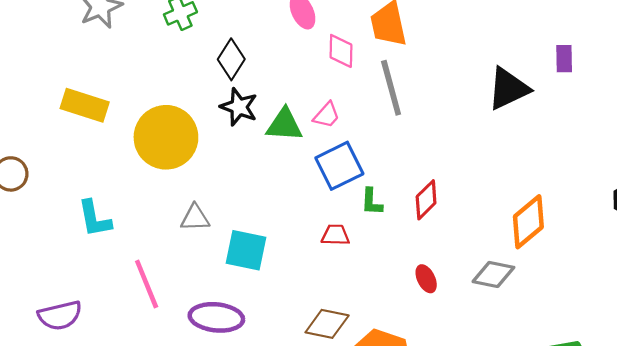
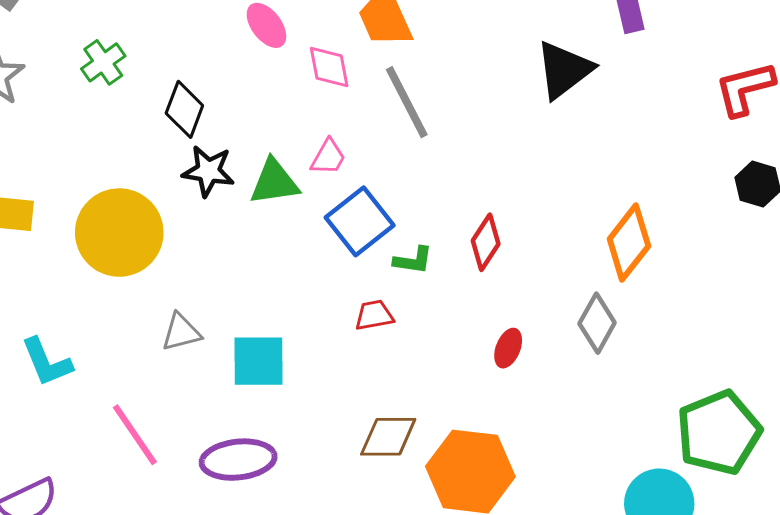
green L-shape: (372, 202) -> (413, 260), turned -72
gray diamond: (493, 274) -> (597, 323), turned -60
red ellipse: (426, 279) -> (508, 348), turned 60

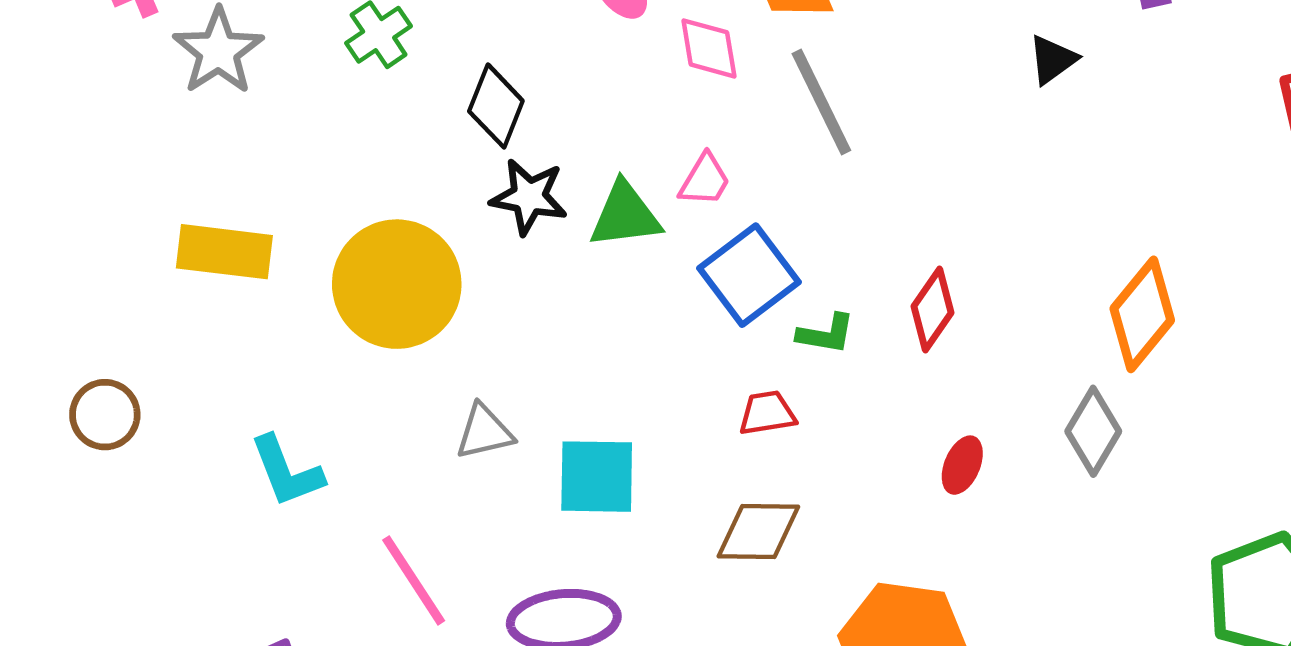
black triangle: (564, 70) -> (1053, 60), size x0.6
brown diamond: (388, 437) -> (758, 531), moved

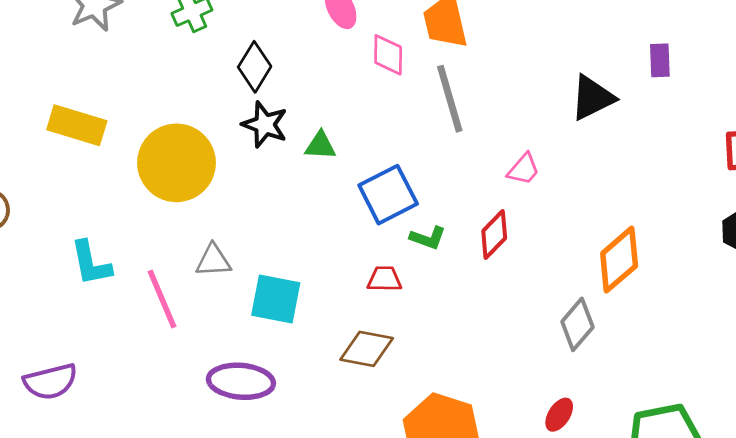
black triangle: (1053, 60) -> (592, 98), size x1.5
pink trapezoid: (705, 180) -> (524, 169), moved
green triangle: (625, 215) -> (320, 146), size x0.7
red ellipse: (962, 465) -> (559, 415), moved
pink line: (414, 580) -> (162, 299), moved

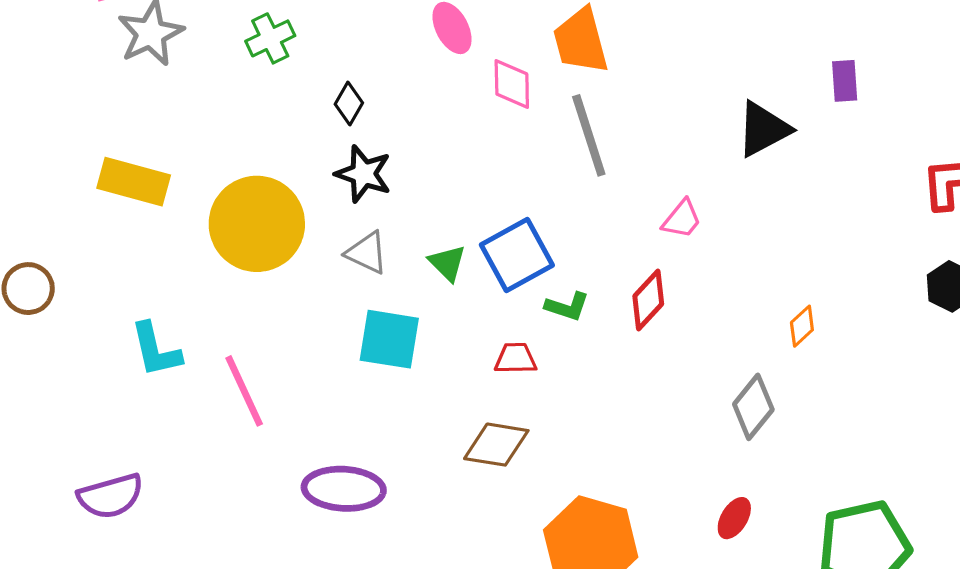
black diamond: (255, 67) -> (349, 104), size x0.7
green triangle: (320, 146) -> (447, 263), moved, turned 44
gray triangle: (213, 260) -> (367, 253), moved, turned 30
orange diamond: (619, 260) -> (802, 326), size x0.5
cyan square: (276, 299) -> (389, 339), moved

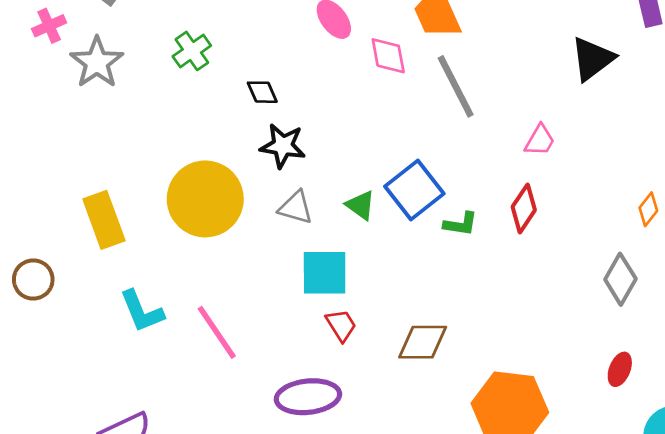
black diamond: (349, 104) -> (262, 92), turned -44
yellow rectangle: (134, 182) -> (104, 220), moved, turned 64
red trapezoid: (516, 358) -> (341, 325), moved, turned 68

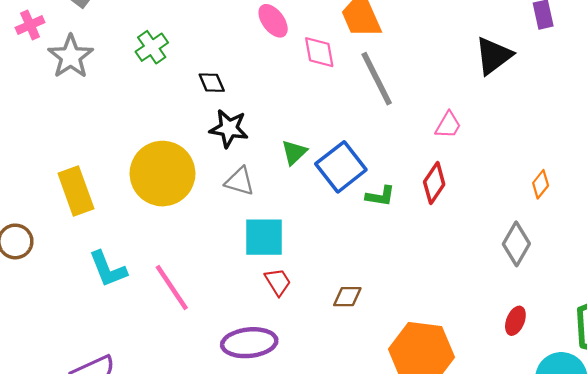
green triangle: (361, 205) -> (294, 152), moved, turned 40
brown diamond: (423, 342) -> (347, 297), size x0.7

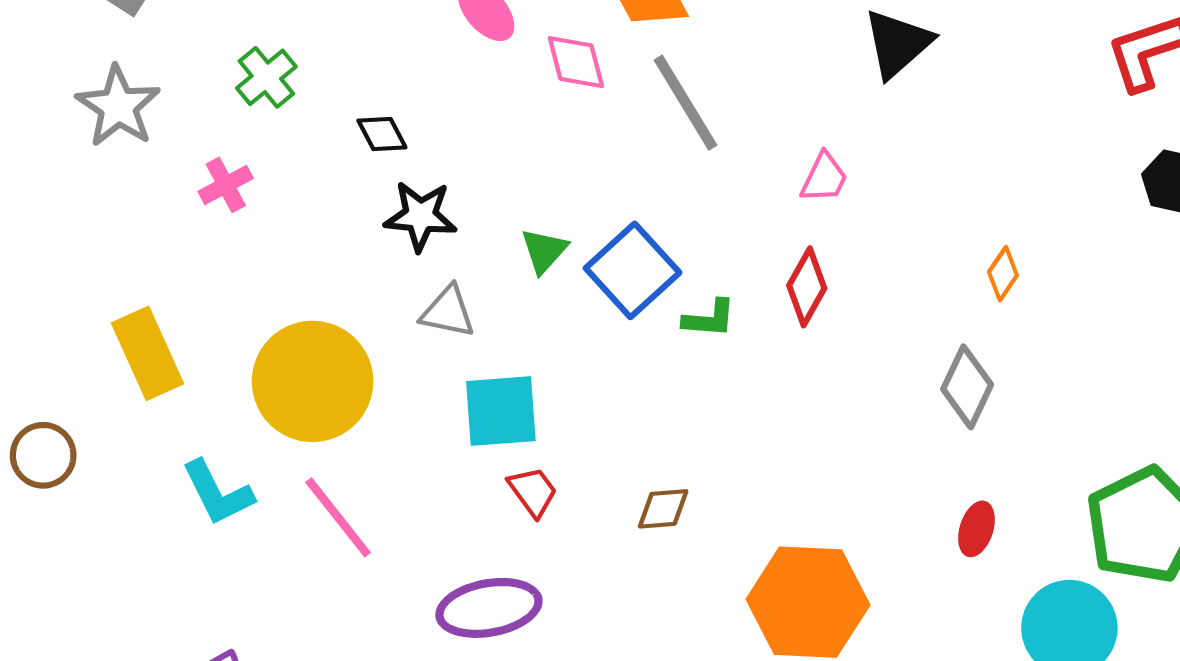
pink cross: (30, 25) -> (226, 185), moved
yellow circle: (162, 174) -> (313, 381), moved

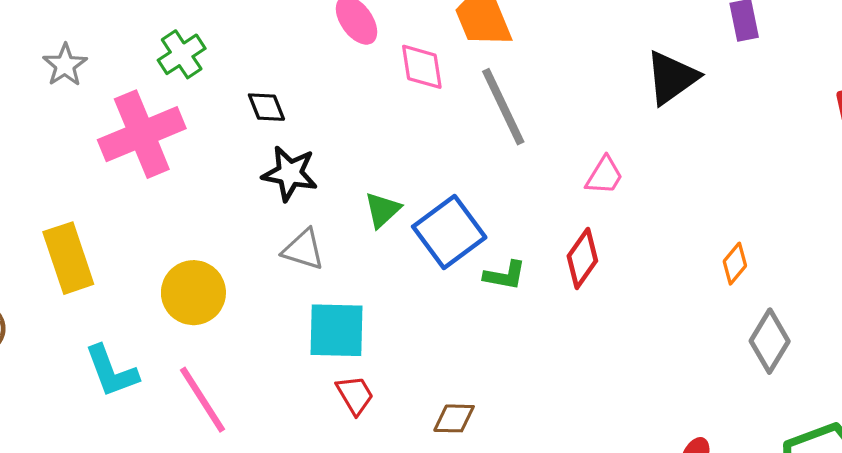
gray star: (118, 106) -> (65, 65), size x0.7
pink cross: (226, 185) -> (142, 134), size x2.0
yellow circle: (313, 381) -> (193, 293), size x0.7
gray diamond: (967, 387) -> (770, 341), moved

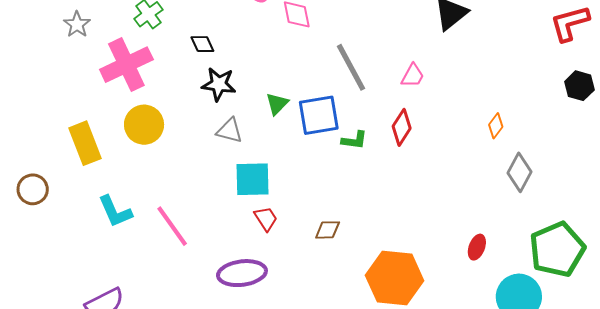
gray line: (503, 107) -> (351, 67), moved
blue square: (449, 232) -> (319, 115), turned 30
yellow circle: (193, 293) -> (144, 125), moved

